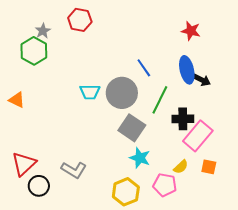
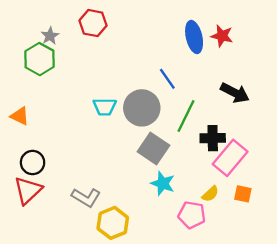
blue ellipse: (187, 70) -> (194, 37), moved
black arrow: (202, 80) -> (235, 93), size x1.4
black circle: (39, 186) -> (33, 163), moved
yellow hexagon: (126, 192) -> (113, 223), moved

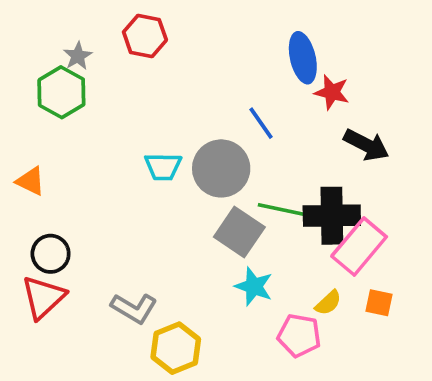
red star: (222, 36) -> (332, 92), moved
green line: (186, 116) -> (285, 210), moved, turned 76
black cross: (213, 138) -> (332, 216), size x1.4

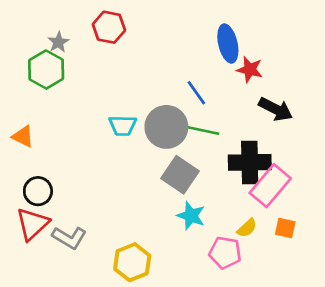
green line: (285, 210) -> (199, 130), moved
gray L-shape: (134, 308) -> (69, 238), moved

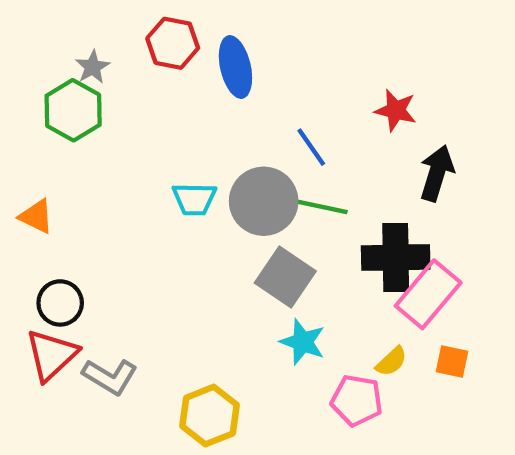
blue ellipse: (228, 44) -> (235, 67), moved
black arrow: (276, 109) -> (437, 173), turned -100

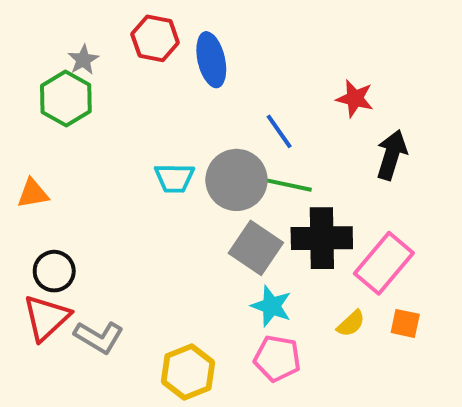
orange triangle: (36, 216) -> (33, 194), turned -36
black cross: (396, 258) -> (322, 238), moved
pink pentagon: (357, 400) -> (277, 358), moved

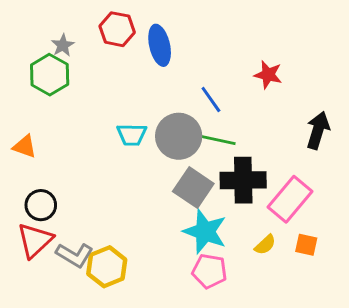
black arrow: (392, 155) -> (318, 130), moved
orange triangle: (33, 194) -> (25, 146), turned 30
cyan star: (271, 306) -> (205, 232), size x1.4
yellow hexagon: (188, 372) -> (107, 267), moved

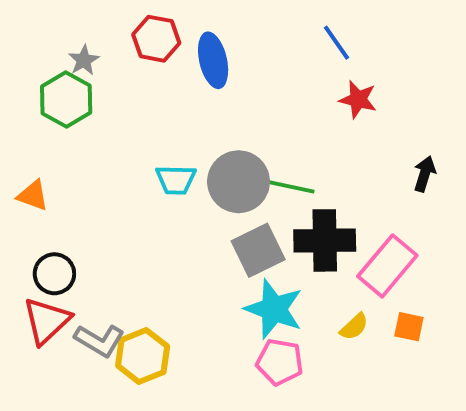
blue line: (211, 100) -> (336, 43), moved
black arrow: (318, 130) -> (425, 174), size x0.7
gray square: (193, 188) -> (258, 250), turned 30

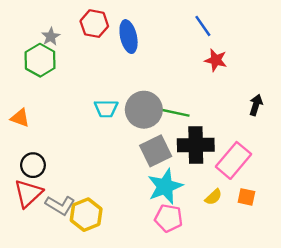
cyan star: (274, 309) -> (165, 186), turned 30

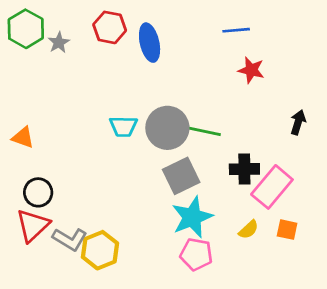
blue line: (203, 26) -> (236, 30), turned -60
green hexagon: (40, 60) -> (26, 29), moved
black cross: (196, 145) -> (244, 169), moved, size x0.7

